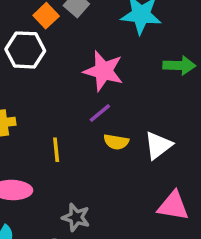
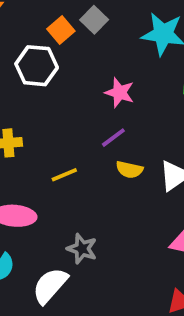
pink star: (103, 71) -> (120, 93), size x0.7
yellow line: (56, 150) -> (64, 175), turned 70

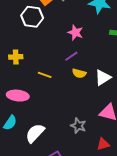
yellow line: (64, 175) -> (45, 75), turned 40
gray star: (82, 249) -> (78, 126), moved

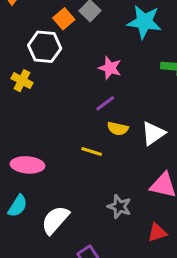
yellow cross: (16, 57) -> (22, 81), moved, turned 32
yellow line: (45, 75) -> (92, 152), moved

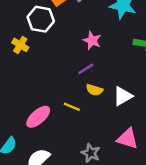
pink ellipse: (27, 165) -> (38, 117), moved, turned -50

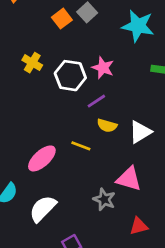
white hexagon: (41, 19) -> (70, 76), moved
yellow cross: (20, 45) -> (32, 63), moved
pink triangle: (127, 139) -> (129, 179), moved

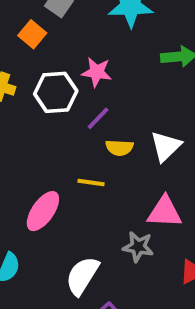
orange square: (62, 19) -> (32, 34), moved
white semicircle: (43, 209) -> (82, 276), moved

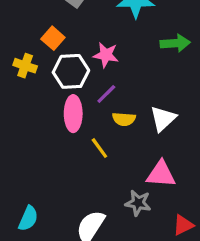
orange square: (32, 34) -> (53, 38), moved
yellow line: (91, 183) -> (99, 148), turned 45
pink ellipse: (43, 211) -> (73, 114), moved, turned -36

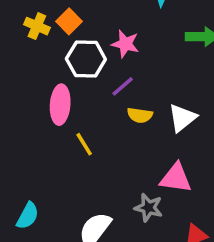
yellow cross: (25, 66) -> (37, 26), moved
pink ellipse: (73, 114) -> (60, 105), moved
yellow line: (99, 148) -> (84, 144), moved

